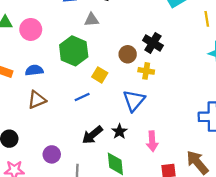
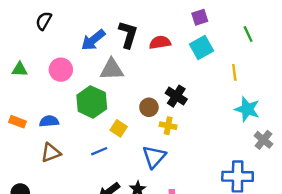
gray triangle: (92, 20) -> (112, 69), size x1.5
pink circle: (31, 29) -> (61, 70), moved

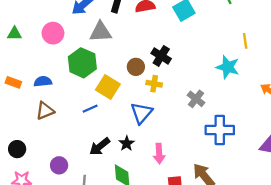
yellow line: (234, 72) -> (245, 41), moved
yellow square: (119, 128) -> (108, 87), size x1.5
gray cross: (263, 140) -> (196, 99), moved

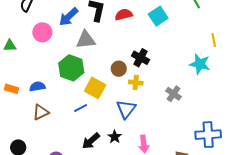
pink circle: (53, 33) -> (42, 32), moved
blue cross: (220, 130) -> (208, 135), moved

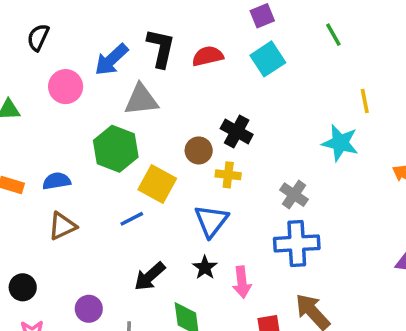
blue cross: (208, 135) -> (297, 243), moved
black star: (115, 137) -> (205, 268), moved

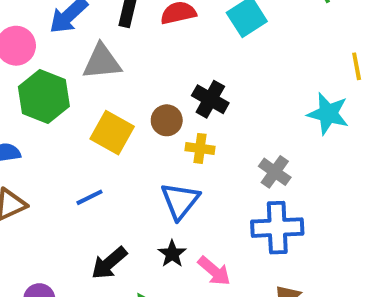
green hexagon: (116, 149) -> (44, 96), moved
yellow square: (157, 184) -> (112, 133), moved
pink arrow: (242, 282) -> (214, 271), turned -44

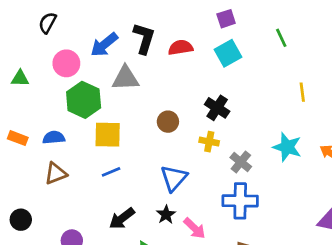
black cross: (210, 99) -> (217, 108), moved
cyan star: (328, 114) -> (287, 147), moved
yellow square: (112, 133) -> (108, 135), moved, turned -32
yellow cross: (200, 148) -> (209, 142), moved

